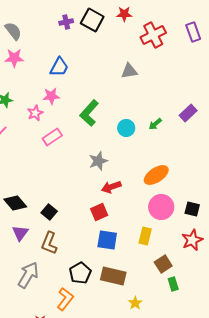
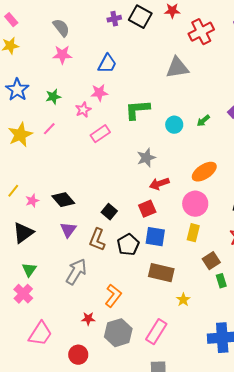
gray triangle: (129, 71) -> (177, 68), size x1.4
green L-shape: (89, 113) -> (137, 110), turned 44
pink circle: (161, 207) -> (195, 204), moved
black square: (49, 212) -> (109, 212), moved
black pentagon: (80, 273) -> (128, 245), moved

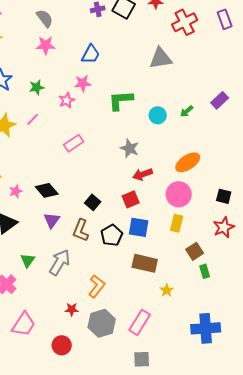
pink rectangle: (100, 134) -> (74, 143), moved
gray star: (146, 158) -> (130, 148), turned -30
green triangle: (29, 270) -> (28, 260), moved

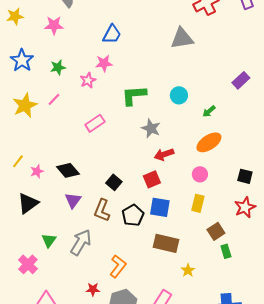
pink star: (46, 45) -> (54, 25), moved
green L-shape: (121, 100) -> (134, 95), moved
green arrow: (187, 111) -> (209, 111), moved
pink circle: (179, 194) -> (200, 174), size x0.6

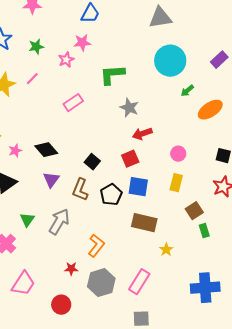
cyan circle: (179, 95) -> (170, 61), moved, size x1.8
orange ellipse: (209, 142) -> (210, 110), moved

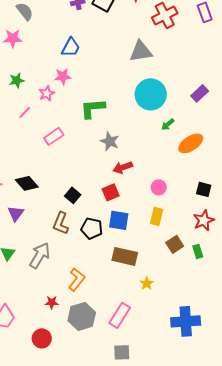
pink line: (32, 79) -> (25, 112), moved
purple triangle: (51, 180) -> (16, 213), moved
black pentagon: (111, 195) -> (92, 228), turned -30
green rectangle: (204, 231) -> (198, 251), moved

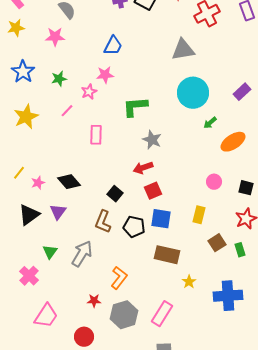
pink rectangle: (54, 136) -> (96, 135), turned -54
red arrow: (123, 167) -> (143, 168), moved
pink circle: (159, 187) -> (214, 182), moved
blue cross: (186, 321) -> (228, 296), moved

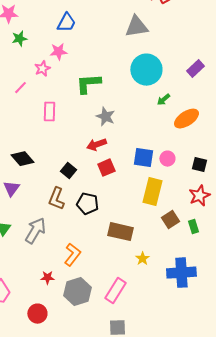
green star: (59, 79) -> (19, 39), moved
yellow rectangle: (199, 215) -> (152, 192), size x1.5
blue square: (161, 219) -> (143, 158), moved

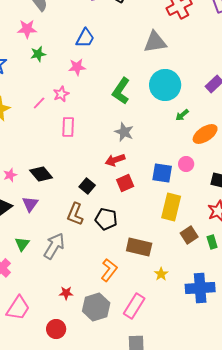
pink star: (42, 69) -> (61, 94), moved
green L-shape: (88, 84) -> (121, 91), moved, turned -52
pink circle: (167, 159) -> (186, 164), moved
orange L-shape: (72, 255) -> (109, 270), moved

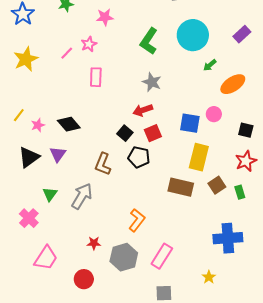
black square: (87, 186) -> (125, 133), moved
black pentagon: (106, 219) -> (139, 157), moved
brown rectangle: (139, 247) -> (181, 187), moved
yellow star: (161, 274) -> (209, 277), moved

